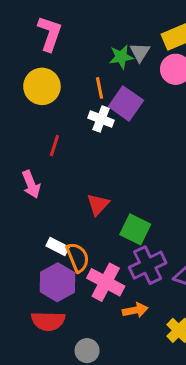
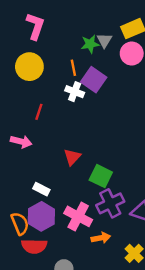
pink arrow: (31, 184) -> (21, 142), turned -54
orange semicircle: (78, 257) -> (20, 224), moved

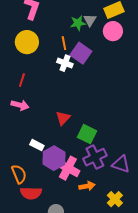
red line: (39, 112) -> (22, 80), moved
purple hexagon: (41, 216) -> (54, 158), moved

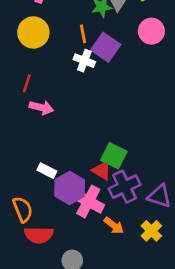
pink circle: (113, 31) -> (151, 31), moved
pink arrow: (20, 105) -> (41, 108), moved
red triangle: (63, 118) -> (102, 171), moved, turned -42
orange arrow: (87, 186) -> (114, 226), turned 49
yellow cross: (115, 199) -> (151, 231), moved

